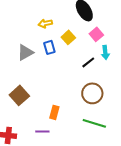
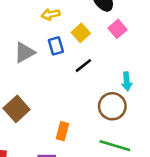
cyan arrow: (105, 52) -> (127, 81), moved
black line: (88, 62) -> (83, 66), moved

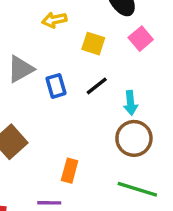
yellow square: (81, 33) -> (93, 44), turned -30
blue rectangle: (56, 46) -> (56, 86), moved
cyan arrow: (127, 81) -> (131, 103), moved

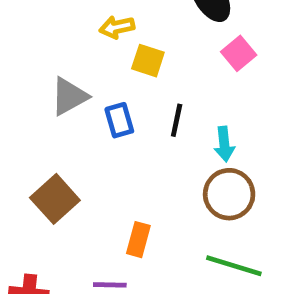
yellow square: (93, 44) -> (148, 61), moved
black line: (97, 86) -> (177, 120), turned -40

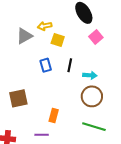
gray triangle: (69, 96) -> (24, 36), moved
cyan arrow: (224, 144) -> (90, 75), turned -80
brown square: (55, 199) -> (18, 98), turned 30

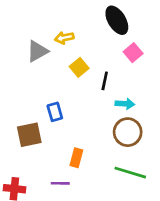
yellow square: (58, 40) -> (79, 67), moved, turned 32
blue rectangle: (46, 65) -> (55, 112), moved
black line: (70, 65) -> (105, 81), moved

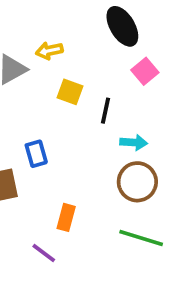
yellow square: (79, 67) -> (70, 92), turned -30
purple line: (60, 183) -> (44, 253), turned 36

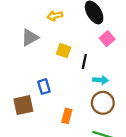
yellow arrow: (49, 51) -> (55, 16), moved
orange rectangle: (66, 217) -> (67, 116), moved

